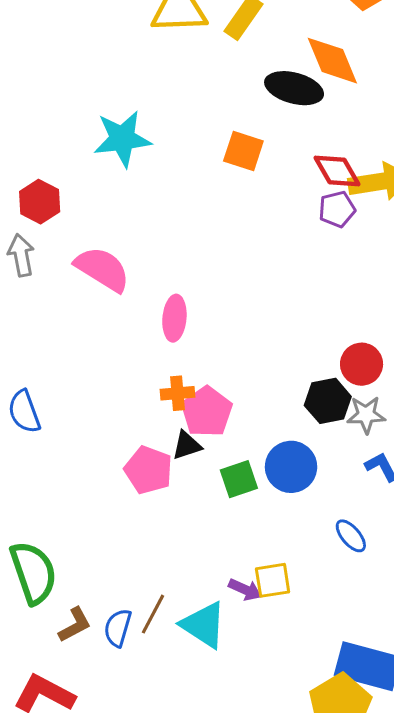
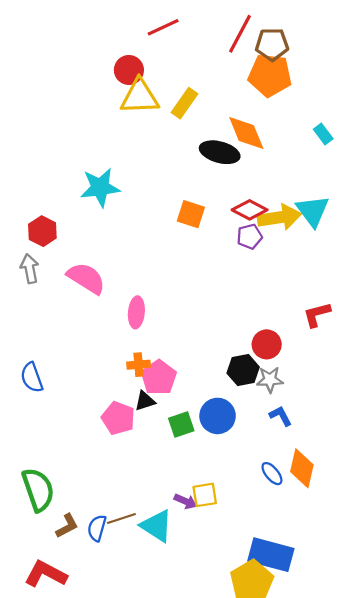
orange square: (243, 151) -> (191, 214), moved
red diamond: (337, 171) -> (250, 210), turned -32
blue ellipse: (351, 536) -> (272, 474), moved
brown line: (153, 614) -> (121, 518), turned 44

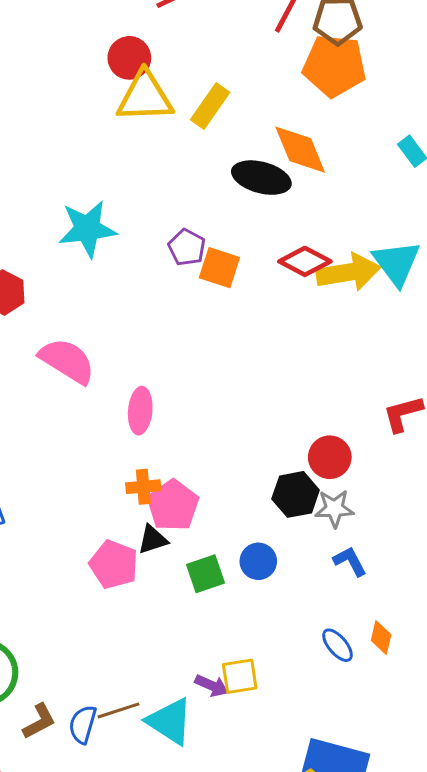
purple pentagon: (250, 237) -> (187, 247), moved, turned -30
blue circle: (218, 416) -> (258, 561), size x0.7
orange diamond: (302, 468) -> (381, 637), size x0.6

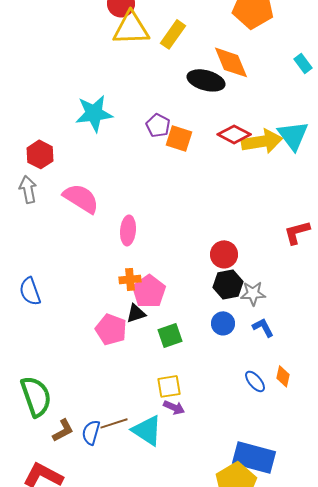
red circle: (330, 457) -> (224, 254), moved
blue circle: (258, 561) -> (223, 323), moved
yellow square: (240, 676) -> (169, 386), moved

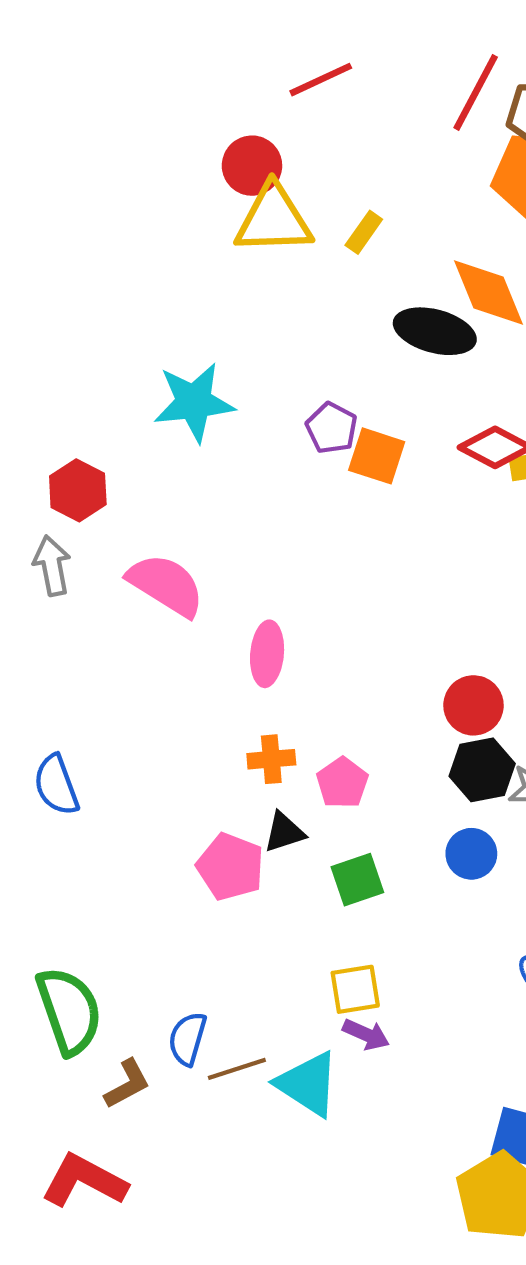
yellow rectangle: (173, 34) -> (364, 232), size x0.7
pink pentagon: (149, 291) -> (342, 783), moved, size x0.7
blue semicircle: (91, 432) -> (187, 1039), moved

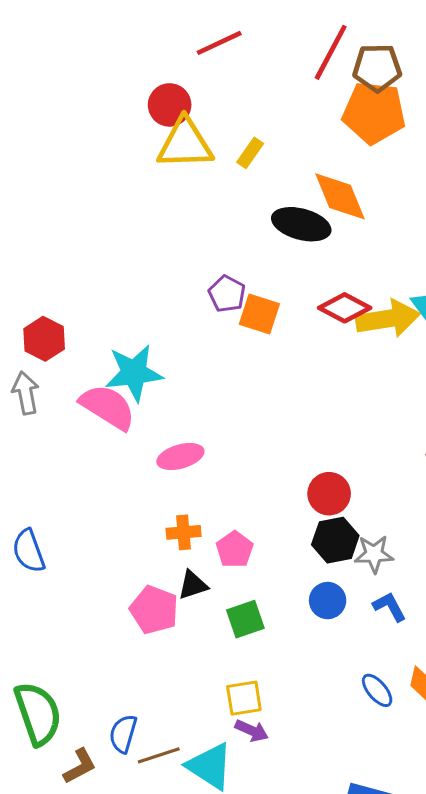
cyan star: (194, 402) -> (134, 373), moved
pink ellipse: (267, 654) -> (180, 457), turned 69

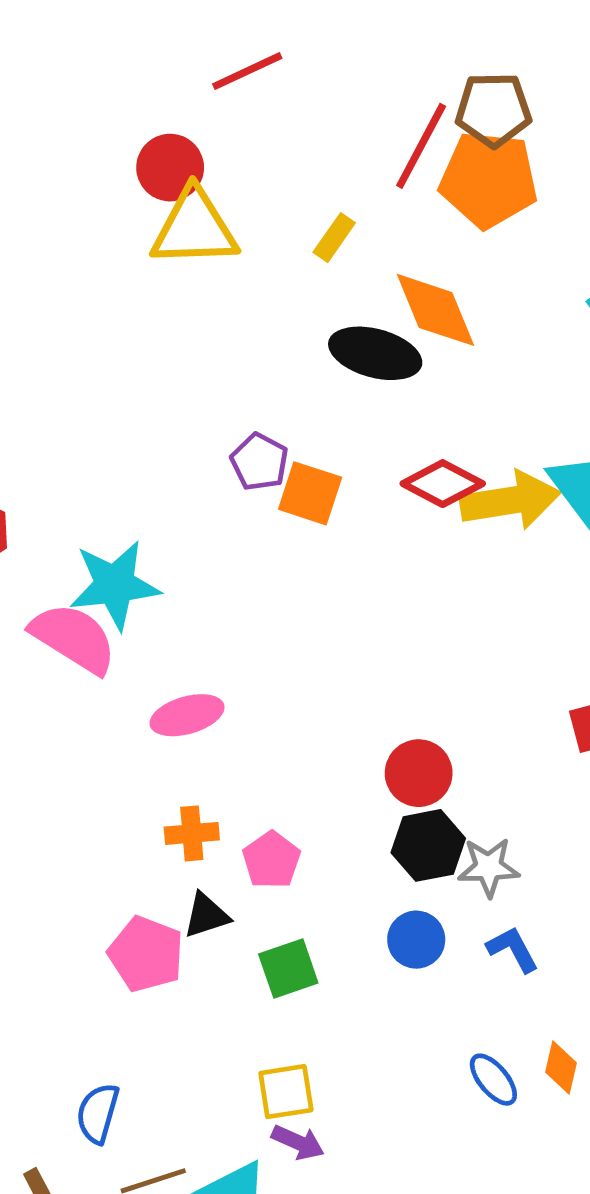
red line: (331, 52) -> (421, 146), moved
yellow rectangle: (250, 153) -> (334, 238), moved
blue semicircle: (123, 734) -> (98, 1113), moved

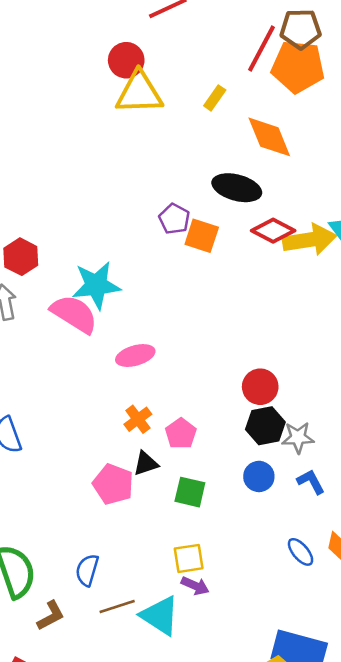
black ellipse: (375, 353) -> (237, 188), moved
orange cross: (192, 833) -> (138, 419), turned -32
green square: (288, 969) -> (190, 492), turned 32

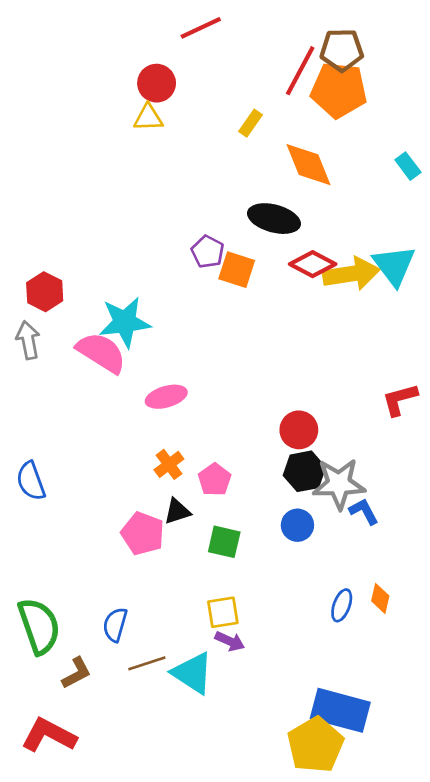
yellow triangle: (139, 93) -> (148, 118), moved, size x0.6
gray star: (298, 437) -> (339, 484), size x1.5
blue L-shape: (311, 482) -> (364, 511), moved
blue ellipse: (301, 552) -> (342, 605), turned 60

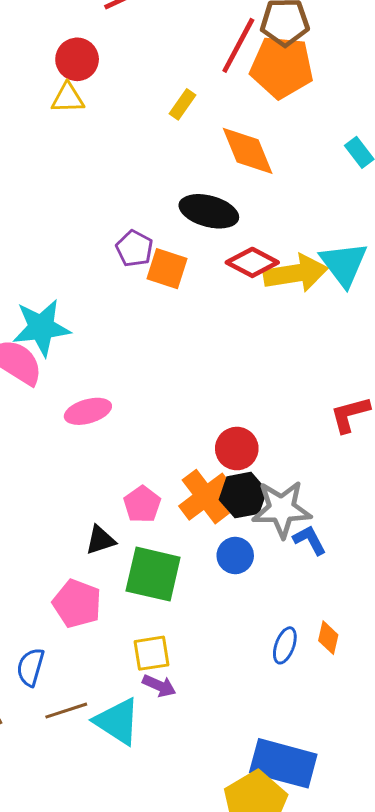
orange cross: (169, 464) -> (206, 497), moved, size x1.6
pink pentagon: (143, 533) -> (77, 604), moved
green square: (224, 542) -> (153, 574), size x1.5

